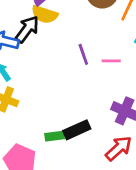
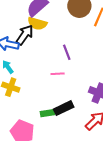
pink line: (111, 61) -> (58, 74), moved

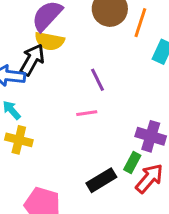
black rectangle: (64, 108) -> (101, 180), moved
green rectangle: (47, 113) -> (132, 163), moved, turned -48

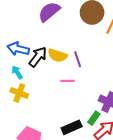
yellow semicircle: (50, 41) -> (57, 55), moved
black arrow: (32, 60) -> (38, 57), moved

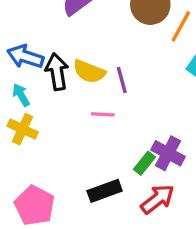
black arrow: (38, 57) -> (57, 72), turned -50
green rectangle: (94, 118) -> (144, 163), moved

